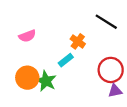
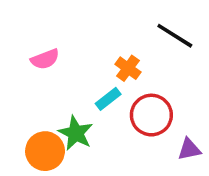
red circle: (111, 70) -> (151, 115), moved
orange circle: (27, 78) -> (45, 151), moved

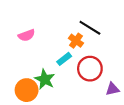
black line: (175, 36) -> (90, 28), moved

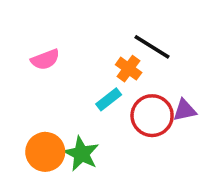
green star: (45, 79) -> (81, 154), moved
purple triangle: (112, 89) -> (185, 110), moved

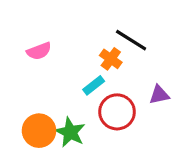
red circle: (152, 116) -> (117, 112), moved

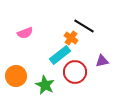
cyan rectangle: (94, 85) -> (60, 55), size x1.5
orange circle: (39, 131) -> (16, 76), moved

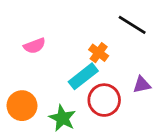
black line: (84, 26) -> (132, 25), moved

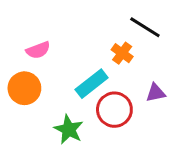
orange cross: (99, 53) -> (122, 53), moved
orange circle: (22, 106) -> (24, 88), moved

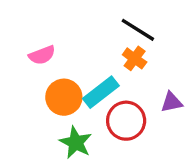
black line: (145, 27) -> (138, 30), moved
orange circle: (24, 88) -> (64, 97), moved

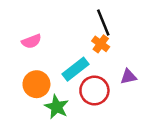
black line: (138, 30) -> (103, 22), turned 36
orange circle: (64, 97) -> (36, 84), moved

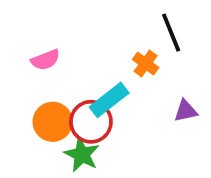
black line: (103, 22) -> (171, 33), moved
red circle: (94, 90) -> (91, 122), moved

